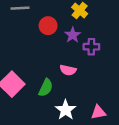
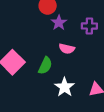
purple star: (73, 35) -> (59, 23), moved

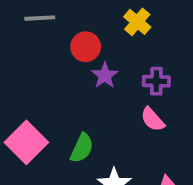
pink semicircle: (67, 49) -> (153, 119), moved, turned 35

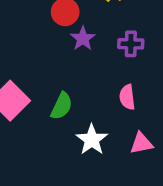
pink semicircle: (153, 119) -> (127, 97), moved, turned 35

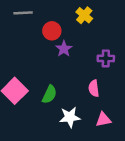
purple cross: (131, 44) -> (106, 58), moved
white star: (92, 140) -> (70, 117), turned 30

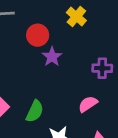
pink semicircle: (94, 88) -> (88, 104), turned 63

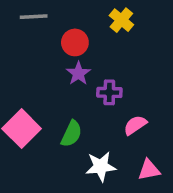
purple star: (52, 57) -> (78, 73), moved
purple cross: (102, 68) -> (109, 92), moved

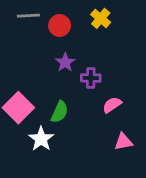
red circle: (75, 42) -> (60, 26), moved
white star: (101, 166) -> (41, 139), moved, turned -30

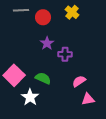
pink semicircle: (112, 105) -> (79, 81), moved
green semicircle: (60, 112) -> (43, 78), turned -91

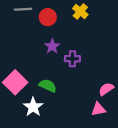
pink semicircle: (79, 81) -> (106, 89), moved

